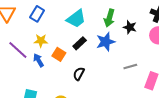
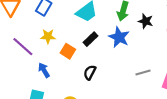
blue star: (106, 42) -> (119, 37), turned -30
blue arrow: (39, 60) -> (44, 70), moved
gray line: (130, 67) -> (143, 73), moved

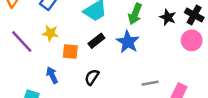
black star: (146, 21) -> (168, 17), moved
orange square: (68, 51) -> (70, 52), turned -32
blue arrow: (44, 70) -> (52, 75), moved

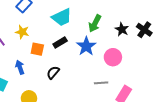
pink circle: (192, 40) -> (113, 57), moved

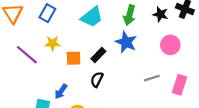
black rectangle: (60, 43) -> (98, 55), moved
pink circle: (113, 57) -> (170, 45), moved
blue arrow: (20, 67) -> (61, 91), moved, turned -112

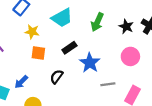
blue star: (126, 42) -> (90, 63), moved
yellow star: (53, 43) -> (32, 32), moved
black rectangle: (98, 55) -> (69, 48), moved

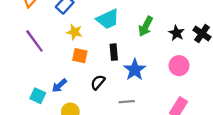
black rectangle: (69, 48) -> (114, 52), turned -64
gray line: (108, 84) -> (127, 102), moved

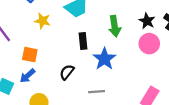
green arrow: (146, 26) -> (115, 26), moved, turned -36
orange square: (80, 56) -> (30, 55), moved
pink circle: (179, 66) -> (149, 44), moved

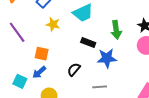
black rectangle: (83, 41) -> (88, 42), turned -64
blue star: (104, 59) -> (107, 58), turned 30

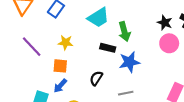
yellow star: (53, 24) -> (66, 42), moved
green arrow: (116, 30) -> (124, 31), moved

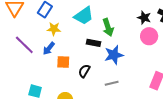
yellow star: (66, 42) -> (54, 29), moved
orange square: (60, 66) -> (63, 62), moved
blue arrow: (60, 86) -> (49, 48), moved

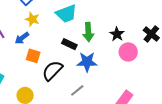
black star: (144, 18) -> (117, 34), moved
black semicircle: (84, 71) -> (52, 71), size x1.5
gray line: (112, 83) -> (77, 90), turned -40

